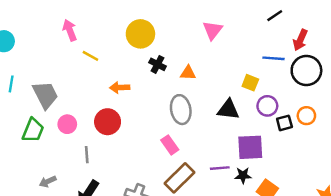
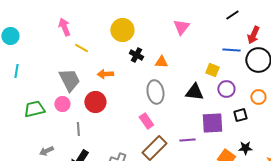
gray trapezoid: (45, 95) -> (69, 80), moved
black square: (284, 123) -> (240, 115), moved
green trapezoid: (33, 130) -> (34, 109), turned -125
black star: (243, 175) -> (245, 148), moved

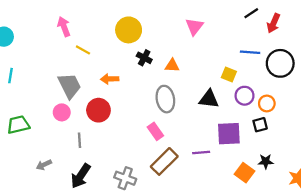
red arrow: (253, 35) -> (273, 23), moved
orange circle: (258, 97) -> (267, 103), moved
green trapezoid: (34, 109) -> (18, 125), moved

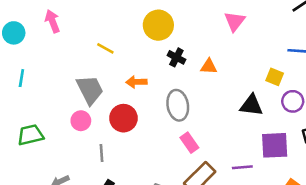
pink arrow: (64, 27) -> (52, 21), moved
gray ellipse: (165, 99) -> (178, 105), moved

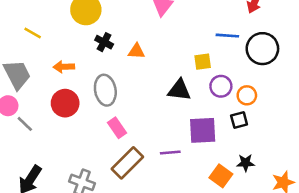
yellow square: (275, 77) -> (203, 62), turned -30
red circle: (123, 118) -> (65, 103), moved
gray line: (102, 153) -> (25, 124), moved, turned -42

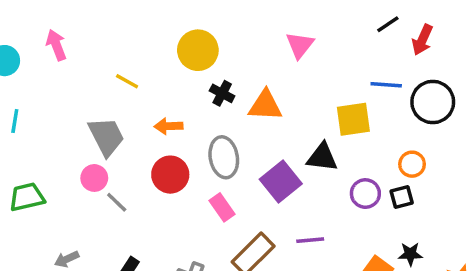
orange triangle: (136, 51) -> (265, 105), size x1.5
yellow square: (203, 62) -> (353, 119), size x1.5
purple circle: (221, 86) -> (365, 194), moved
pink rectangle: (117, 128) -> (222, 207), moved
purple square: (203, 130) -> (281, 181), moved, turned -36

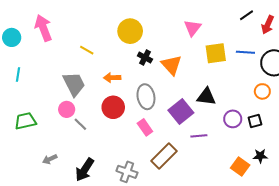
pink arrow: (56, 45) -> (43, 28), size x1.4
orange triangle: (265, 105) -> (171, 65), turned 45
yellow square: (353, 119) -> (216, 53), moved
orange circle: (412, 164) -> (262, 91), moved
purple line: (310, 240) -> (199, 136), moved

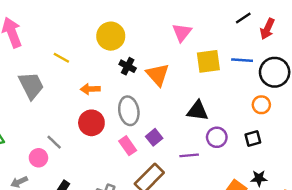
gray trapezoid: (74, 84) -> (31, 85), moved
pink circle: (67, 109) -> (38, 158), moved
purple square: (181, 112) -> (154, 137), moved, size x0.6
purple circle: (233, 119) -> (217, 137), moved

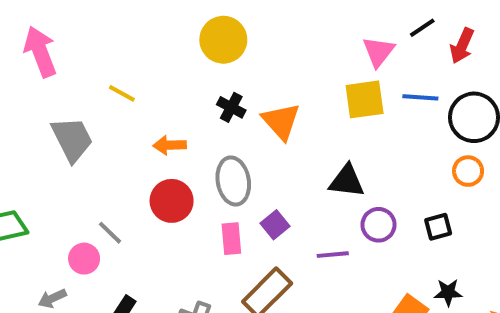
pink triangle: (182, 32) -> (379, 52), moved
yellow circle: (111, 36) -> (223, 40), moved
orange circle: (261, 105) -> (468, 171), moved
pink rectangle: (128, 146) -> (231, 239), turned 30

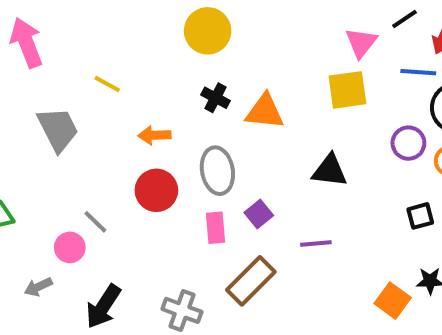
blue line: (420, 97) -> (418, 72), moved
orange triangle: (281, 121) -> (265, 112), turned -42
purple circle: (379, 225) -> (408, 143), moved

